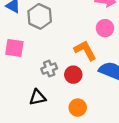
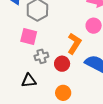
pink square: (14, 48) -> (29, 36), moved
orange L-shape: (85, 50) -> (74, 43), turned 55

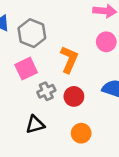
pink square: (29, 36) -> (26, 69), turned -30
orange L-shape: (74, 43) -> (69, 59), moved

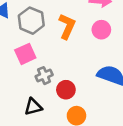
orange L-shape: (69, 59) -> (67, 26), moved
red circle: (74, 96) -> (66, 90), moved

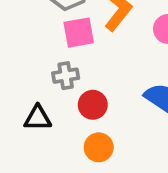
pink square: (25, 54) -> (79, 33), moved

